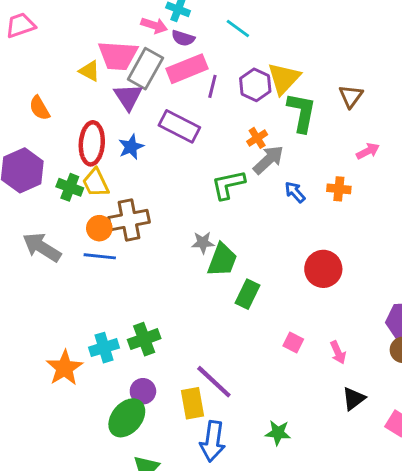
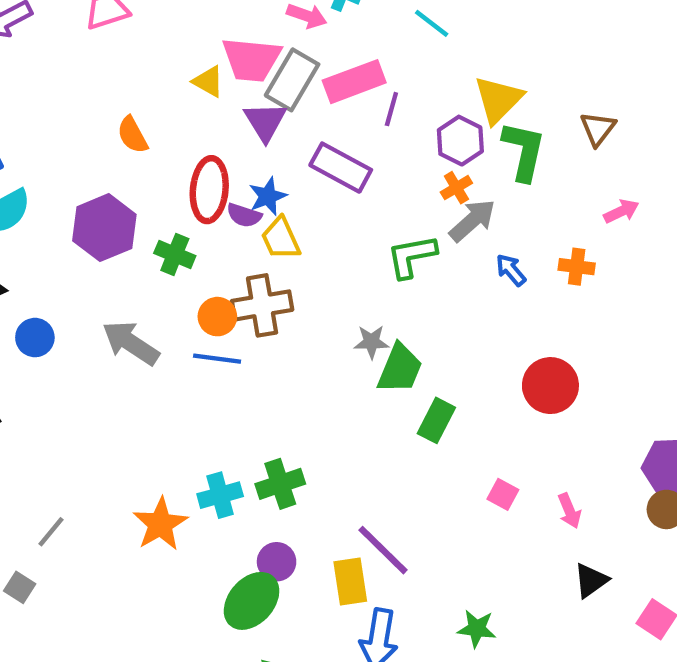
purple semicircle: (183, 38) -> (244, 215), moved
purple hexagon: (255, 85) -> (460, 141), moved
yellow trapezoid: (96, 183) -> (281, 238), moved

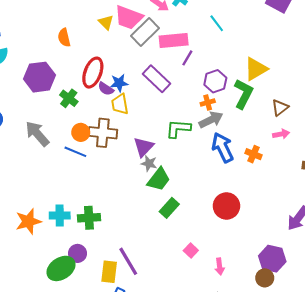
yellow triangle: (498, 100) -> (256, 69), moved
purple triangle: (265, 121) -> (143, 147), moved
brown triangle: (598, 129) -> (280, 108), moved
blue arrow: (511, 270) -> (223, 147), size x1.8

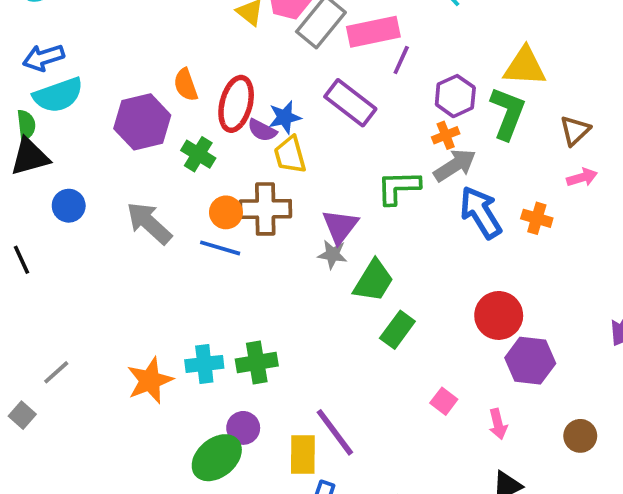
orange semicircle: (64, 38) -> (186, 85), moved
yellow triangle: (256, 69) -> (525, 67), turned 40
gray star: (149, 163) -> (332, 254), moved
purple hexagon: (272, 259) -> (530, 361), moved

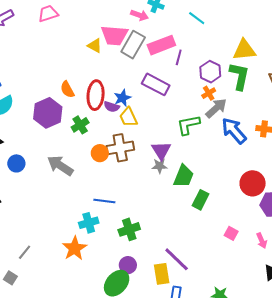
green cross: (198, 154) -> (80, 125), turned 36
blue line: (220, 248) -> (104, 201), moved
cyan cross: (204, 364) -> (89, 223), moved

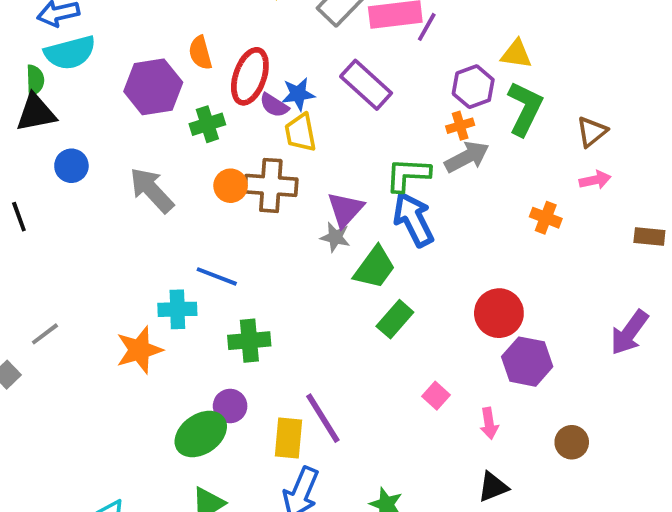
yellow triangle: (244, 50) -> (516, 54), moved, size x0.7
purple line: (179, 57) -> (427, 27), moved
blue arrow: (234, 131) -> (413, 219), moved

